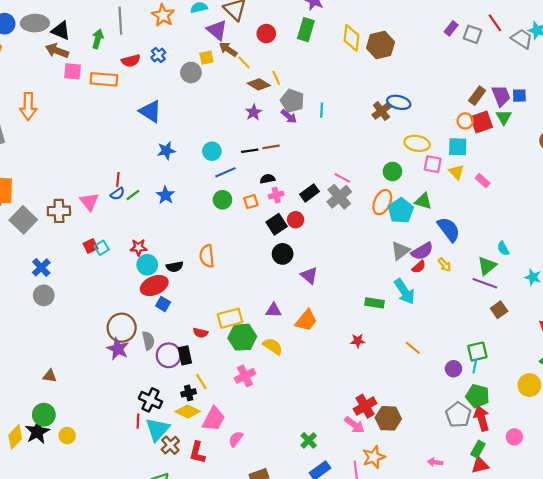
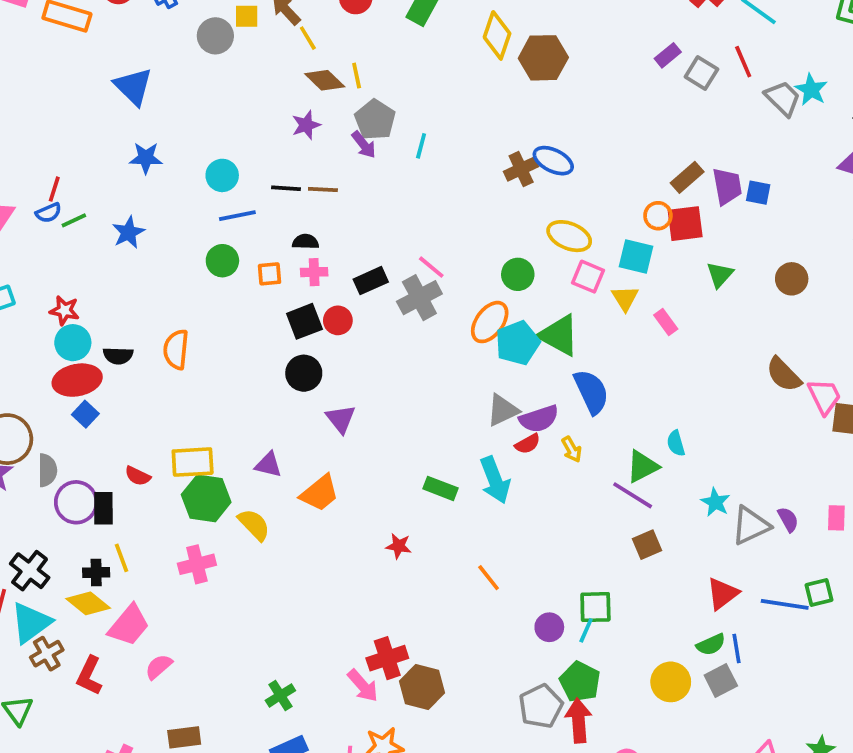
green triangle: (504, 117) -> (720, 275), moved
green triangle: (423, 201) -> (559, 335), size x1.4

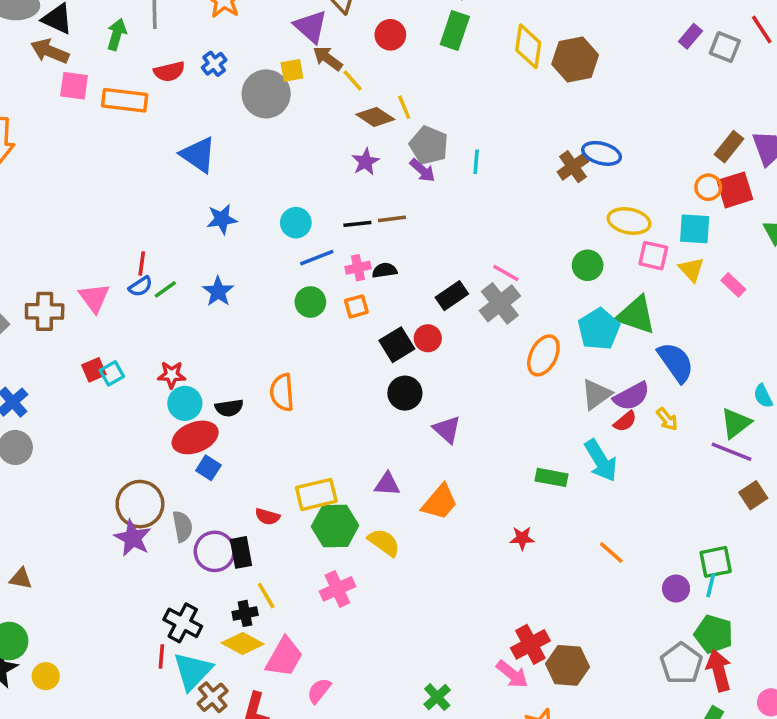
gray circle: (215, 36) -> (266, 94), size x1.4
pink cross: (314, 272) -> (358, 268), moved
orange ellipse: (490, 322) -> (543, 355), moved

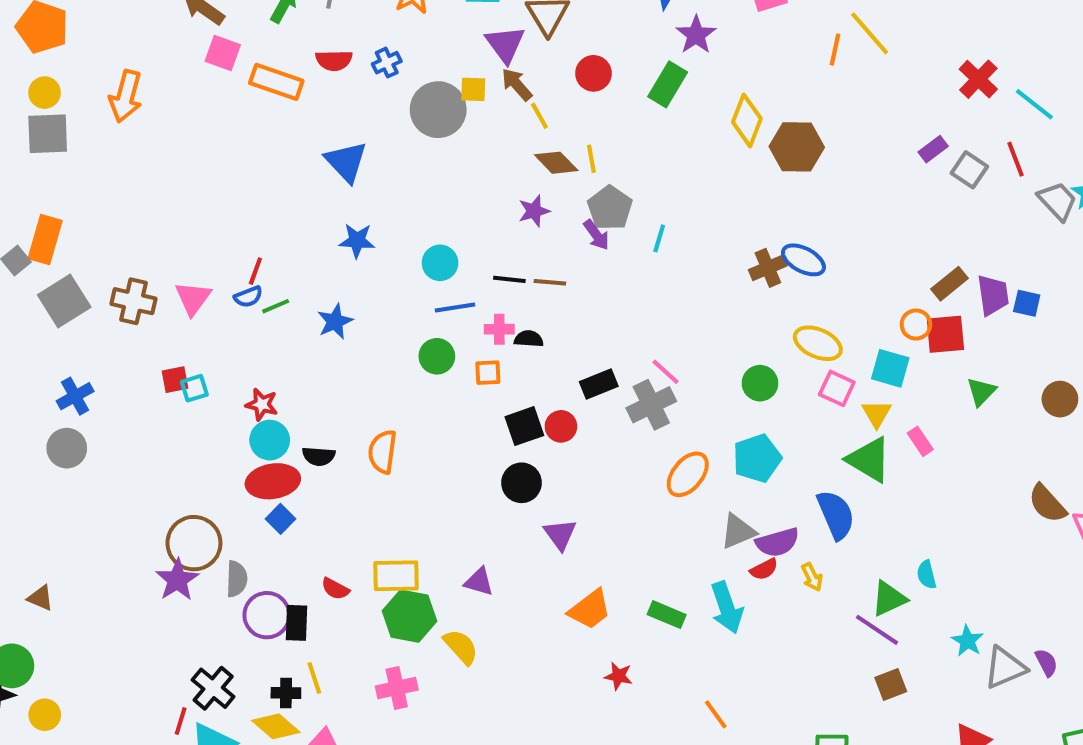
green triangle: (636, 315) -> (869, 460), moved
orange trapezoid: (440, 502) -> (590, 609), moved

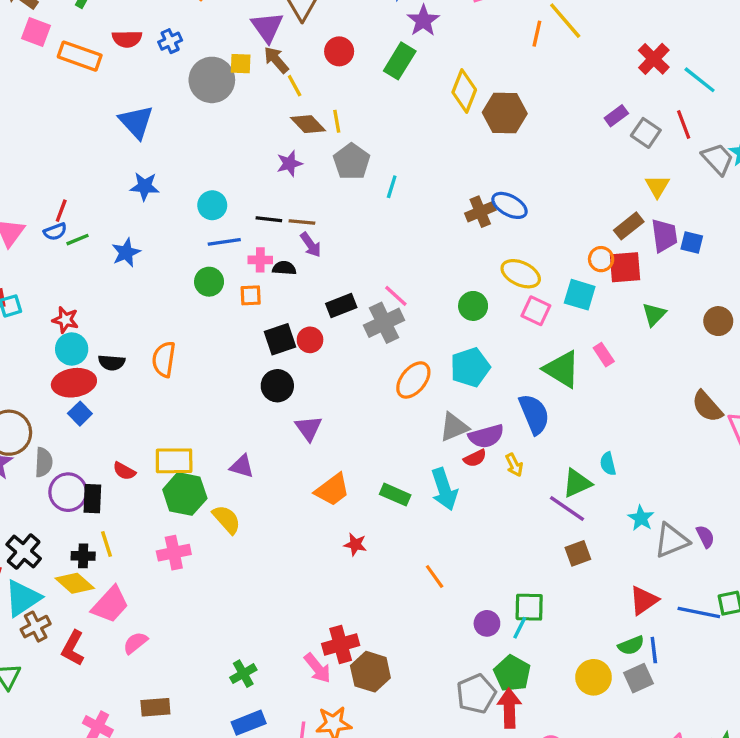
purple arrow: (596, 235) -> (311, 245), moved
yellow triangle: (877, 414) -> (657, 186), moved

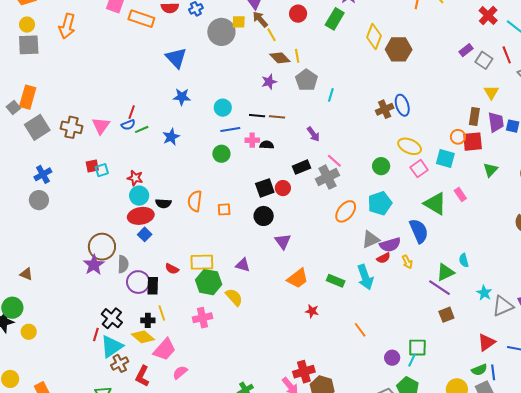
blue ellipse: (510, 205) -> (402, 105), turned 45
brown rectangle: (629, 226) -> (474, 117), turned -42
purple arrow: (311, 245) -> (313, 134), moved
orange square: (251, 295) -> (224, 209), moved
pink square: (536, 311) -> (419, 169), turned 30

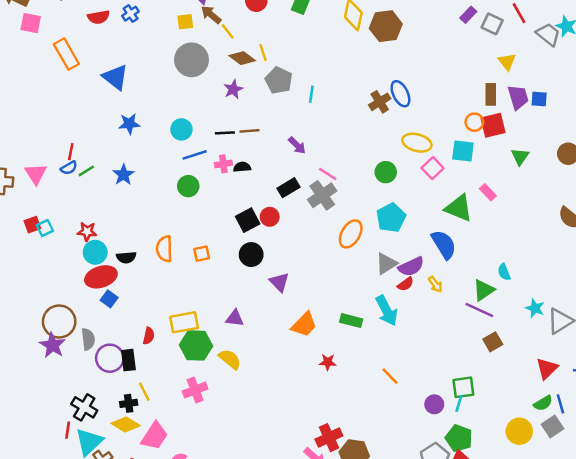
orange rectangle: (141, 19) -> (66, 54), moved, turned 50
gray circle: (221, 32) -> (191, 60), moved
red semicircle: (172, 269) -> (149, 336), turned -96

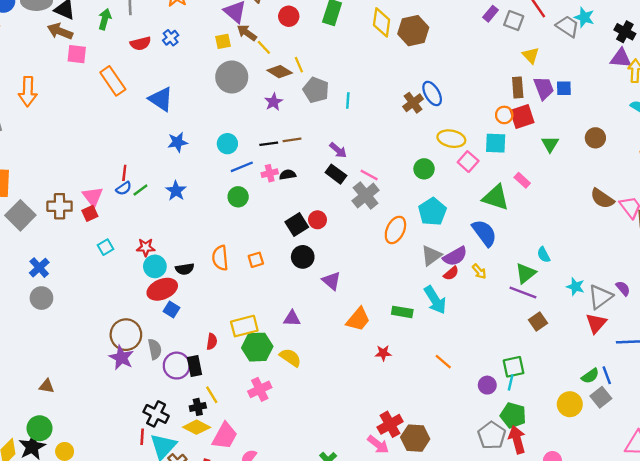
black rectangle: (289, 188) -> (336, 174), moved, turned 72
red square: (32, 225) -> (90, 213), moved
red triangle: (547, 368) -> (596, 323), moved

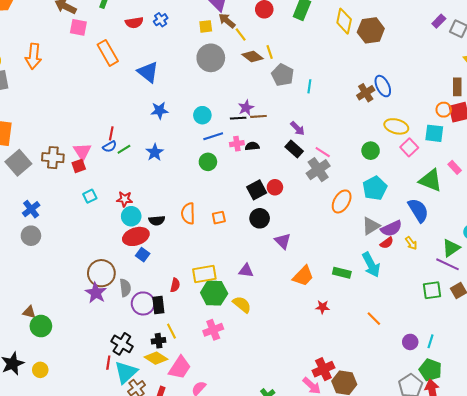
purple star: (274, 102) -> (246, 108), moved
green square: (514, 367) -> (432, 290), moved
green circle: (40, 428) -> (41, 326), moved

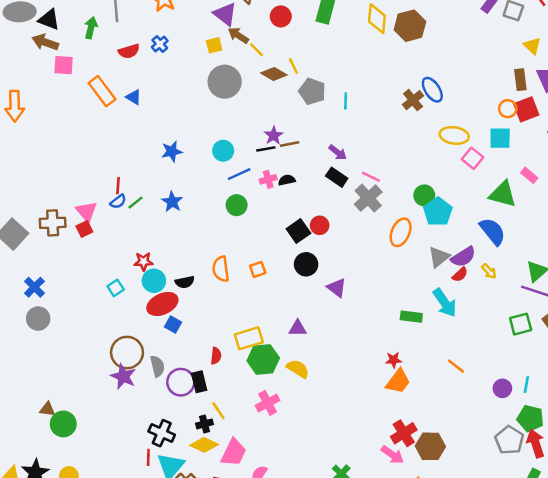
blue triangle: (148, 72) -> (134, 97), moved, size x0.6
green circle: (371, 151) -> (424, 195), moved
cyan square: (90, 196) -> (116, 288), moved
orange trapezoid: (303, 276) -> (398, 381), moved

